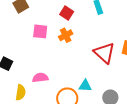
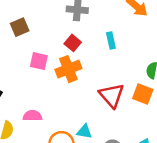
orange cross: (66, 35) -> (68, 69), size x1.5

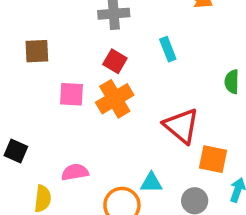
brown square: (20, 27) -> (37, 51), turned 30
orange square: (143, 94) -> (213, 159), moved

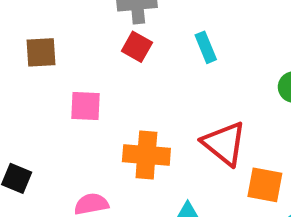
red square: (115, 61) -> (137, 47), moved
orange cross: (115, 99) -> (146, 155), moved, turned 36

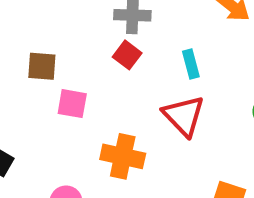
brown square: (41, 52) -> (42, 66), moved
red triangle: (224, 143) -> (184, 116), moved

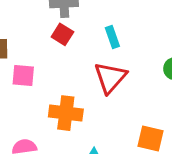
red triangle: (184, 116) -> (110, 78), turned 30

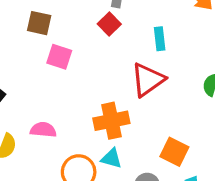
orange cross: (66, 113) -> (111, 121), moved, turned -32

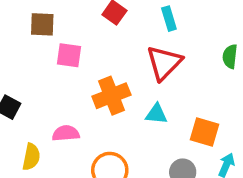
orange cross: (111, 121) -> (111, 96), moved
cyan triangle: (111, 158) -> (156, 114), moved

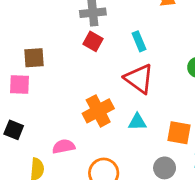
pink square: (69, 55) -> (19, 84), moved
red triangle: (164, 63) -> (139, 79), turned -32

